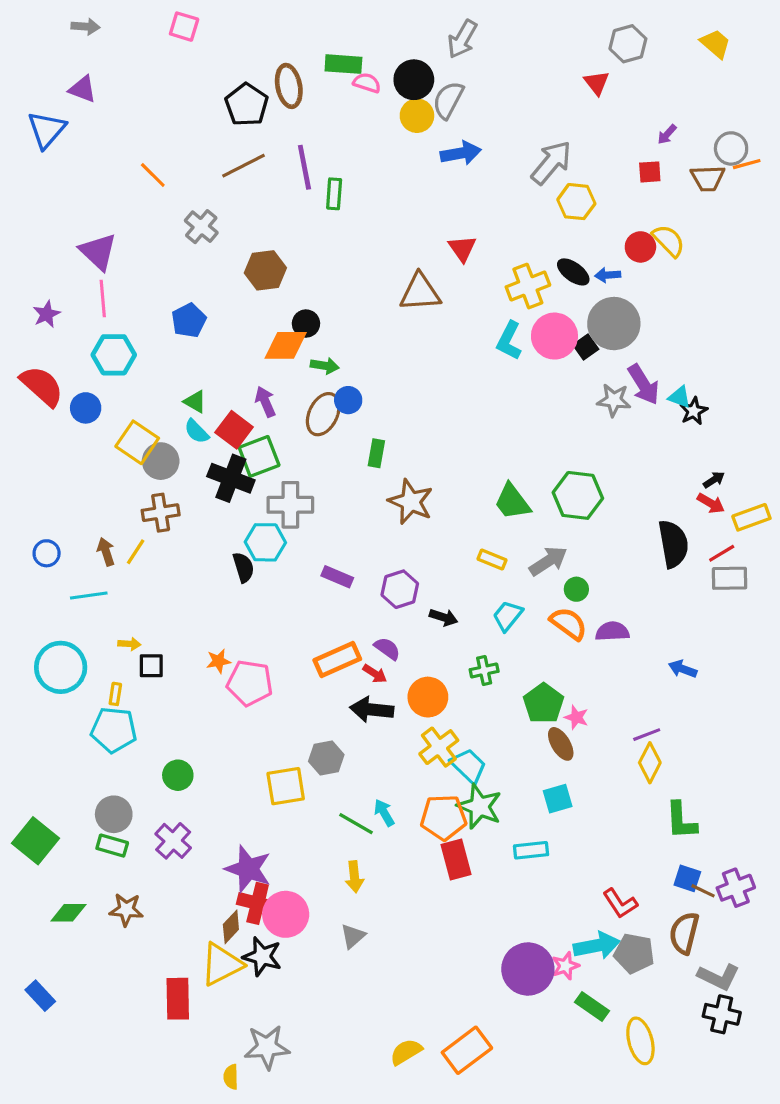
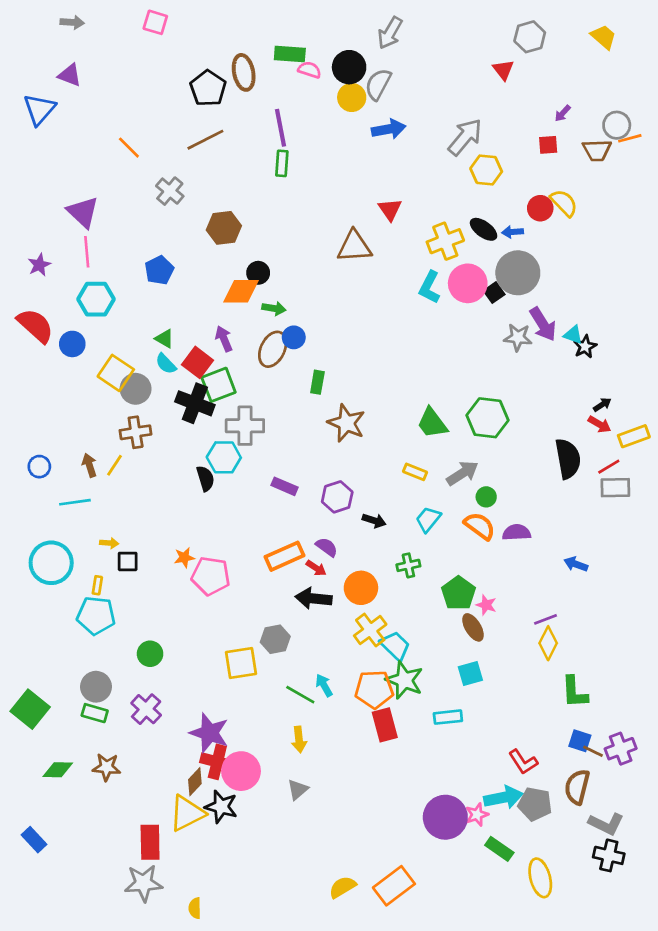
purple line: (304, 167) -> (281, 128), moved
gray star: (267, 1047) -> (143, 883), moved

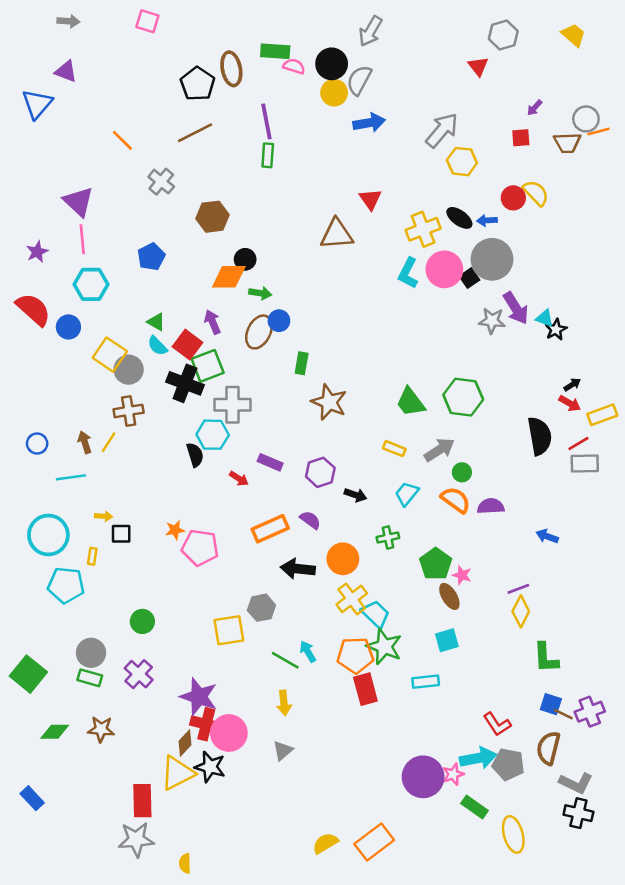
red arrow: (316, 568) -> (239, 479), moved
cyan pentagon: (96, 616) -> (66, 585), moved

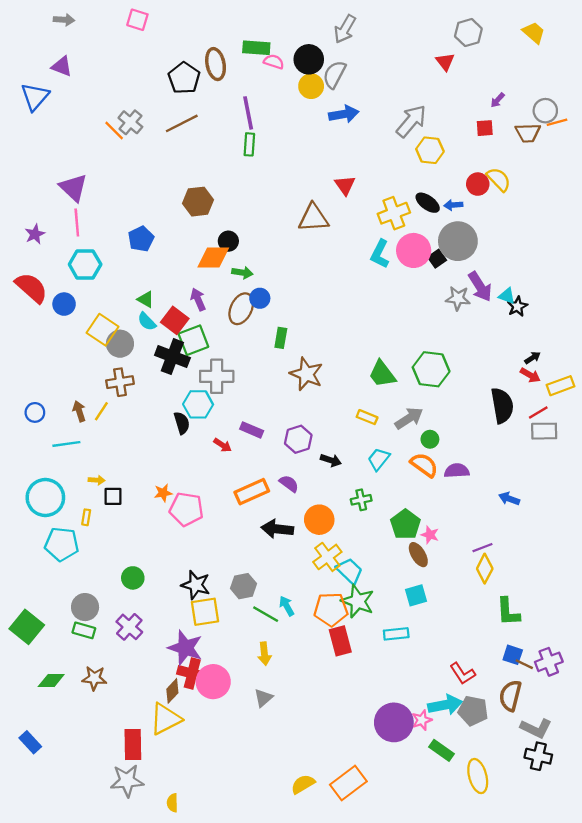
gray cross: (161, 182) -> (130, 122), moved
gray hexagon: (261, 608) -> (244, 586), moved
yellow square: (229, 630) -> (205, 612), moved
black star: (210, 767) -> (196, 585), moved

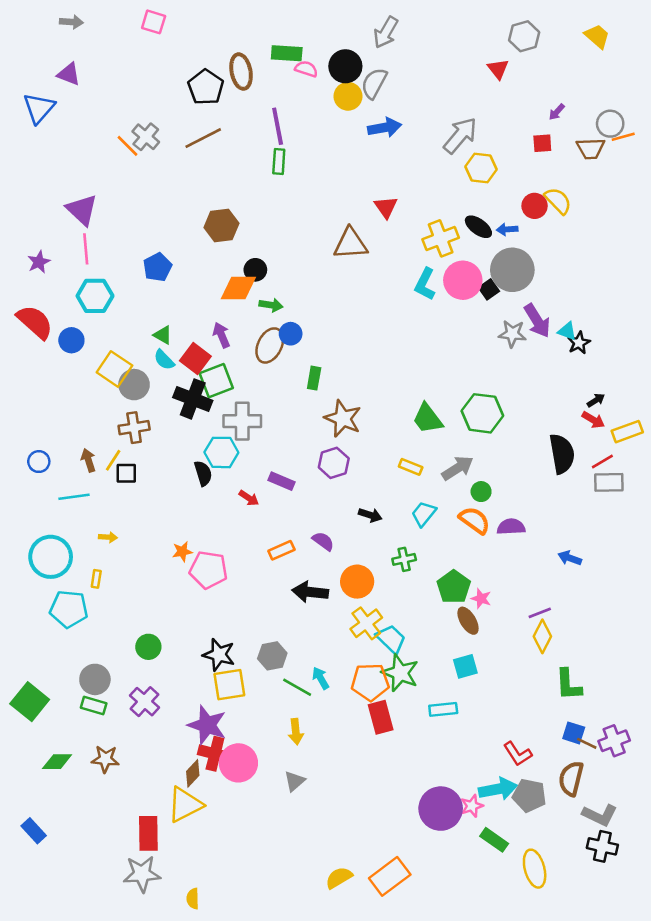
purple hexagon: (298, 439) -> (334, 463), moved
orange rectangle: (252, 492) -> (281, 550), size x0.7
black square: (113, 496) -> (126, 473), moved

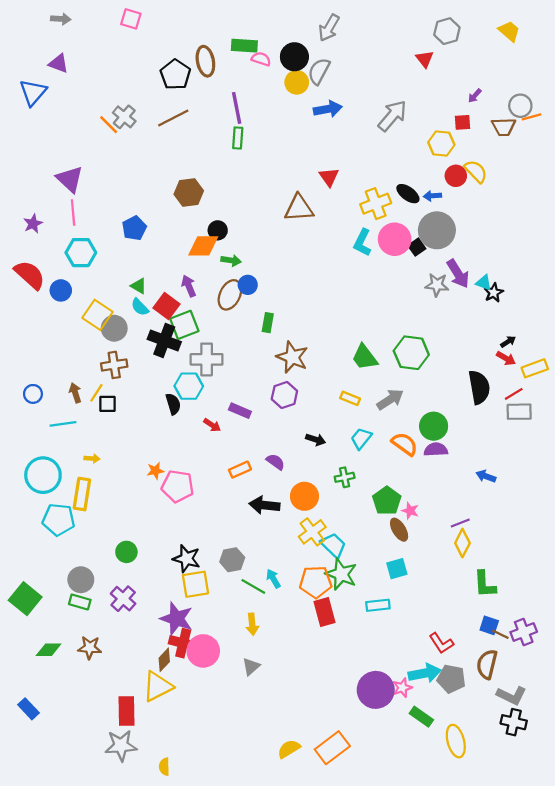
yellow hexagon: (481, 168) -> (441, 144), moved
green circle: (481, 492) -> (434, 426), moved, size x1.6
yellow rectangle: (96, 579) -> (82, 494), size x2.0

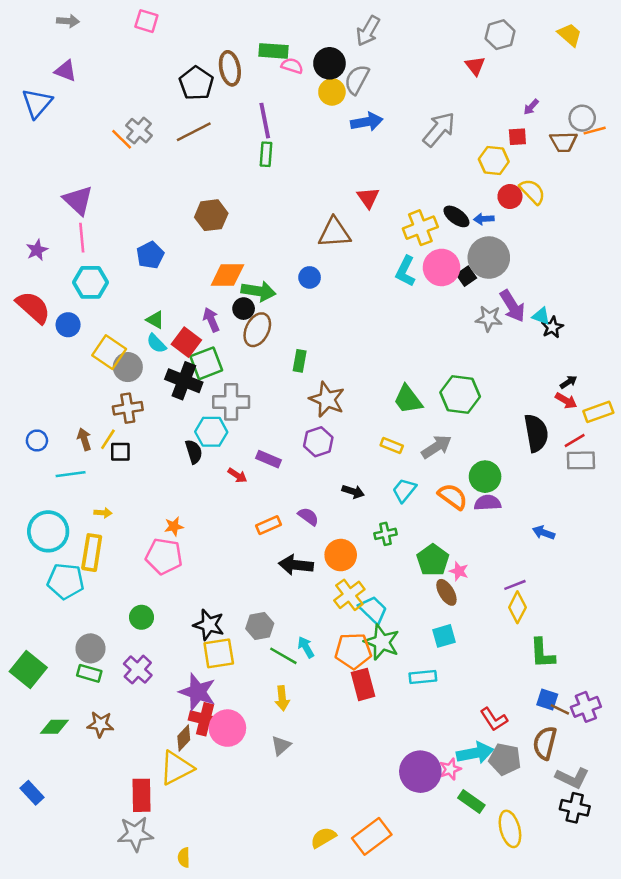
black circle: (218, 230) -> (244, 309), moved
green arrow: (231, 260) -> (259, 291), size x1.5
blue circle: (248, 285) -> (310, 277), moved
pink pentagon: (178, 486) -> (164, 556), moved

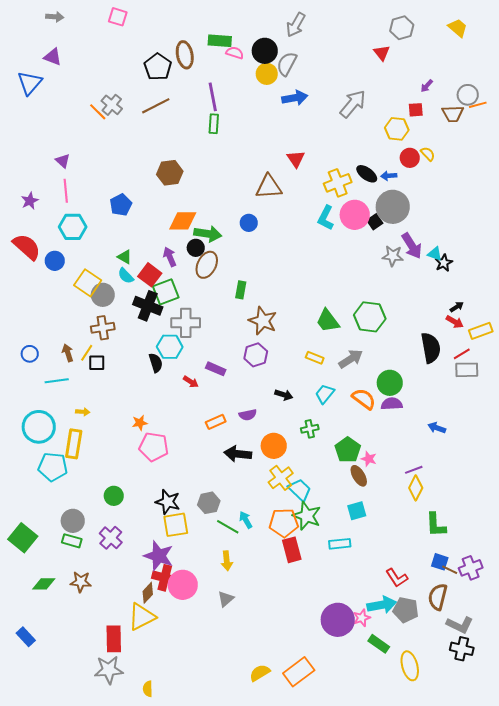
yellow semicircle: (532, 192) -> (428, 154), size x0.7
purple triangle: (78, 200) -> (63, 161), size x0.6
purple semicircle: (308, 516) -> (248, 415), turned 132
pink pentagon: (164, 556) -> (154, 447), moved

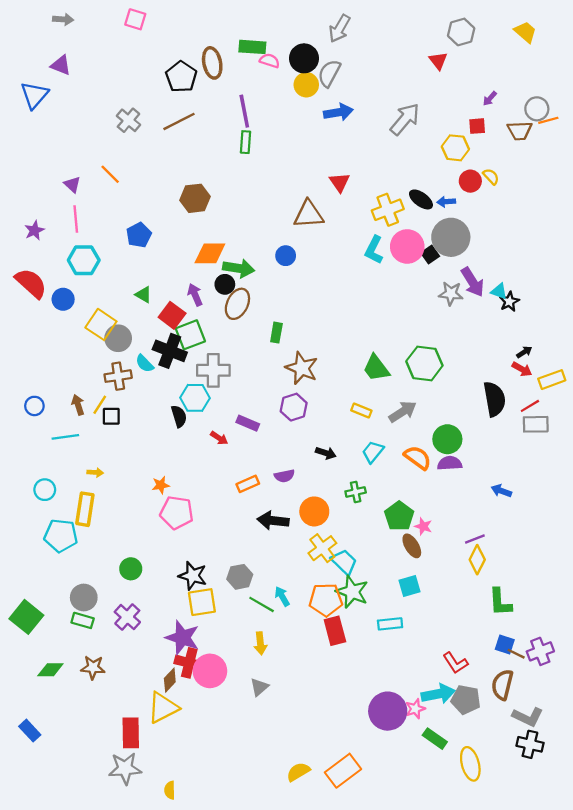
orange line: (98, 112) -> (110, 174), moved
cyan semicircle: (126, 276) -> (145, 363), moved
cyan circle: (39, 427) -> (45, 490), size x0.6

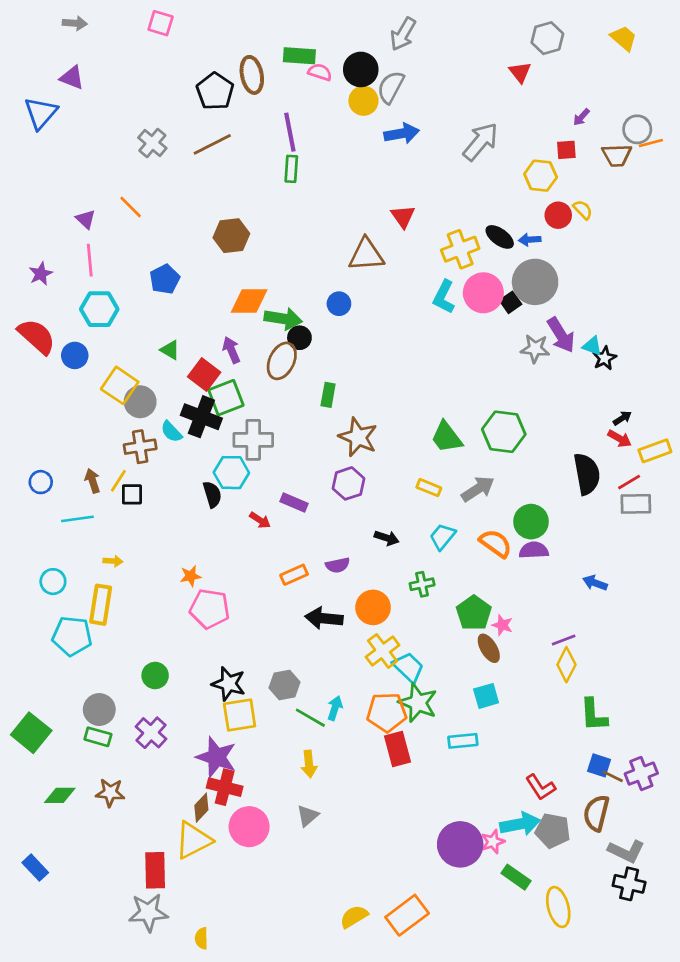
black circle: (225, 284) -> (299, 338), moved
cyan arrow: (282, 596) -> (335, 708), turned 48
pink circle: (210, 671) -> (249, 827), moved

